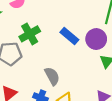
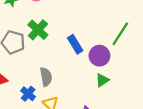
green cross: (30, 34) -> (38, 30), turned -36

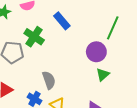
blue rectangle: (75, 44) -> (62, 21), moved

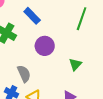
purple circle: (96, 52) -> (45, 46), moved

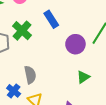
purple circle: (45, 46) -> (75, 44), moved

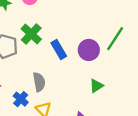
blue rectangle: (51, 19) -> (59, 50), moved

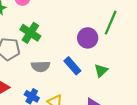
blue rectangle: (59, 50) -> (72, 66), moved
gray semicircle: (39, 82) -> (41, 66), moved, turned 108

